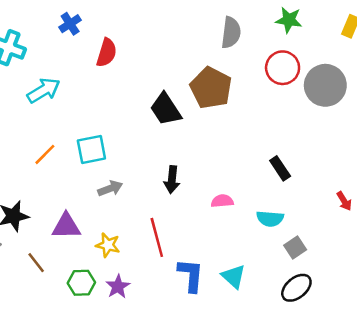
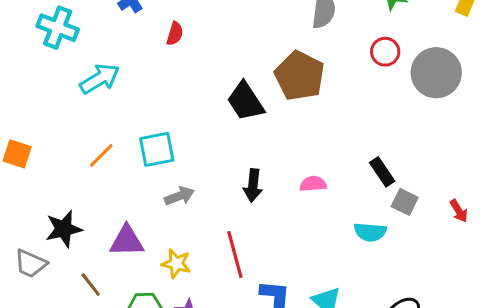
red semicircle: (107, 53) -> (175, 34), size x0.7
red circle: (283, 68) -> (385, 52), size x0.7
pink semicircle: (222, 201) -> (313, 184), moved
gray square: (295, 248) -> (405, 202), moved, turned -30

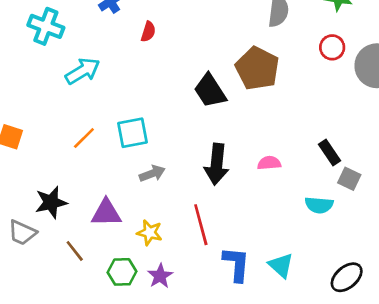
black arrow: (253, 185) -> (217, 164), size x1.4

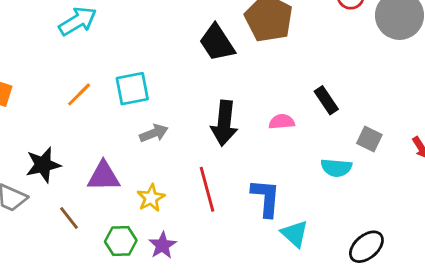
black rectangle: (330, 152) -> (326, 100), moved
yellow star: (150, 233) -> (151, 198), turned 30
blue L-shape: (236, 264) -> (266, 198), moved

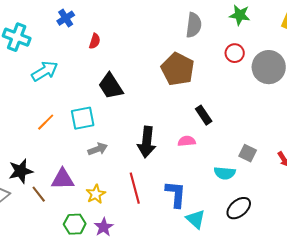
black trapezoid: (217, 43) -> (111, 86), moved
black rectangle: (326, 100) -> (204, 115), moved
brown line: (69, 218) -> (39, 194), moved
black ellipse: (366, 247) -> (239, 208), moved

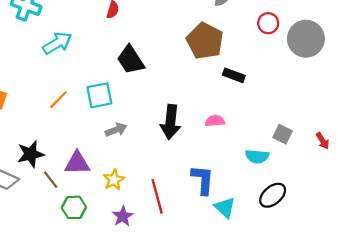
black rectangle: (204, 115) -> (234, 75), moved, turned -36
red line: (135, 188) -> (157, 196), moved
green hexagon: (75, 224) -> (74, 207), moved

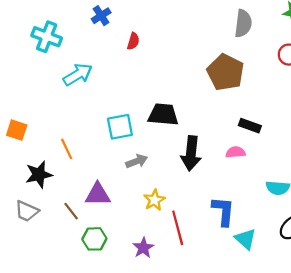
black trapezoid: (131, 60) -> (163, 115), moved, turned 128
black rectangle: (234, 75) -> (250, 126), moved
orange line: (58, 100) -> (67, 149), moved, turned -70
black star: (31, 154) -> (39, 174), moved
yellow star: (114, 180) -> (154, 200), moved

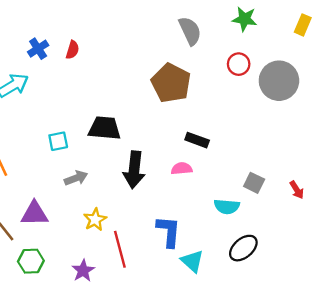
blue cross: (101, 16) -> (38, 49), moved
gray semicircle: (243, 23) -> (190, 31), turned -32
cyan square: (120, 127) -> (58, 141), size x0.7

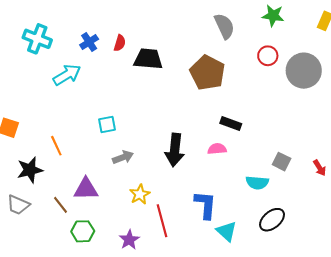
black trapezoid: (105, 128) -> (148, 59), moved

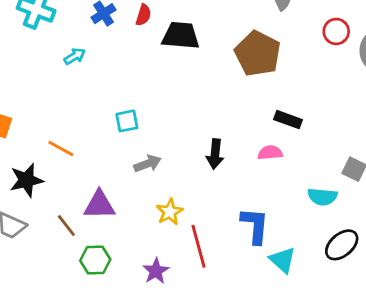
cyan arrow: (67, 75) -> (75, 56), size x0.6
orange line: (56, 146) -> (61, 149), turned -36
black arrow: (175, 150) -> (215, 154), size x0.7

